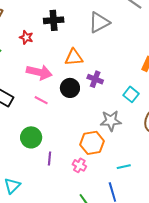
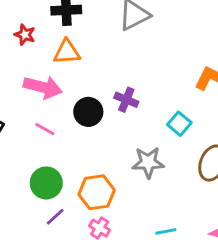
orange triangle: (74, 57) -> (67, 52), moved
green circle: (31, 137) -> (46, 183), moved
orange hexagon: (92, 143) -> (97, 192), moved
purple line: (49, 159) -> (55, 217), turned 40

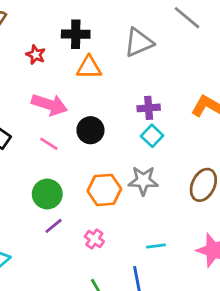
orange triangle: (67, 52) -> (89, 67), moved
purple cross: (126, 100) -> (149, 108), moved, turned -30
cyan square: (179, 124) -> (152, 136), moved
orange hexagon: (97, 192) -> (104, 190), moved

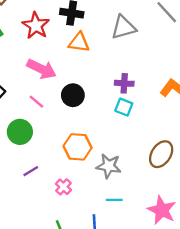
red star: (36, 55) -> (36, 26), size x1.6
cyan square: (152, 136) -> (124, 107), turned -30
gray star: (143, 181) -> (109, 166), moved
green circle: (47, 194) -> (20, 132), moved

